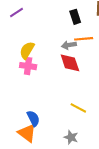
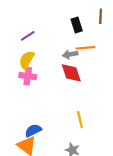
purple line: (17, 13) -> (28, 36), moved
yellow line: (78, 108) -> (80, 120), turned 49
blue semicircle: (33, 118) -> (33, 130), turned -91

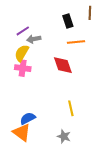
gray arrow: (70, 54) -> (34, 39), moved

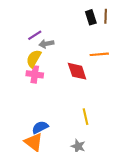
black rectangle: (68, 21) -> (91, 17), moved
orange line: (76, 42) -> (99, 54), moved

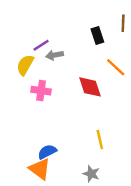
black rectangle: (91, 17) -> (97, 35), moved
orange line: (99, 54) -> (116, 67), turned 48
yellow semicircle: (34, 59) -> (25, 65), moved

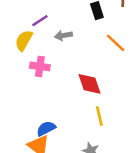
gray arrow: (55, 55) -> (63, 35), moved
red diamond: (90, 87) -> (89, 84), moved

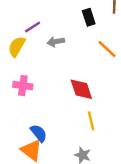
pink cross: (40, 66) -> (23, 86), moved
blue semicircle: (46, 128) -> (39, 133), turned 78

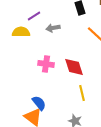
yellow semicircle: (17, 47) -> (21, 32), turned 60
pink cross: (23, 86) -> (46, 64), moved

